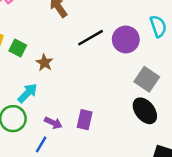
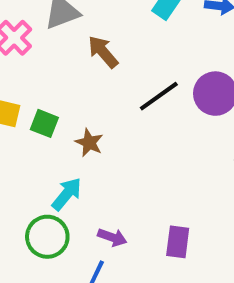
purple rectangle: (85, 120) -> (178, 242), moved

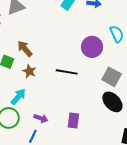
brown arrow: (103, 52) -> (25, 49), moved
black line: (159, 96) -> (67, 72), moved, turned 45

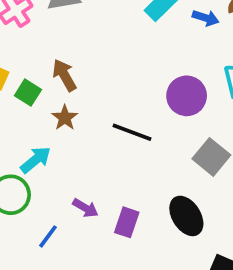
black ellipse: (112, 102) -> (186, 216), moved
purple arrow: (41, 118) -> (85, 208), moved

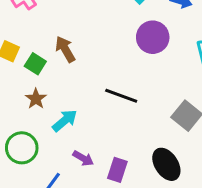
purple circle: (187, 96) -> (153, 37), moved
brown star: (65, 118) -> (36, 99), moved
cyan arrow: (36, 160) -> (65, 121), moved

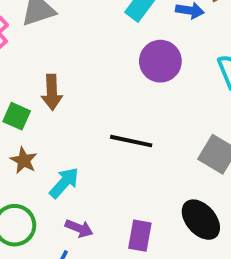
brown arrow: (65, 49) -> (52, 92), turned -144
purple arrow: (83, 158) -> (79, 228), moved

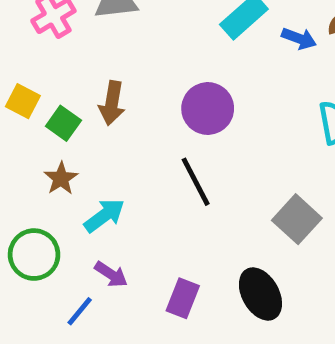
purple circle: (160, 61) -> (208, 109), moved
black line: (131, 141) -> (196, 182), turned 39

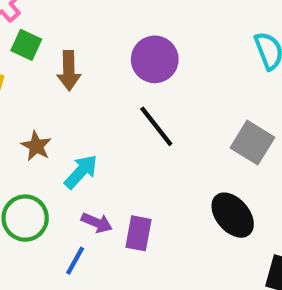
green square: (63, 123) -> (26, 45), moved
purple rectangle: (183, 298) -> (138, 233), moved

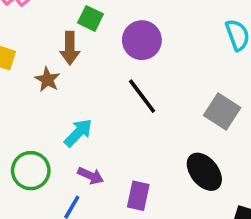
green square: (26, 45) -> (90, 18), moved
brown star: (36, 146) -> (47, 80), moved
purple rectangle: (138, 233) -> (138, 196), moved

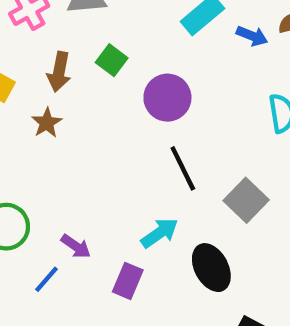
brown arrow: (70, 48) -> (59, 72), moved
black line: (142, 96) -> (183, 168), moved
cyan arrow: (78, 133) -> (159, 233), moved

